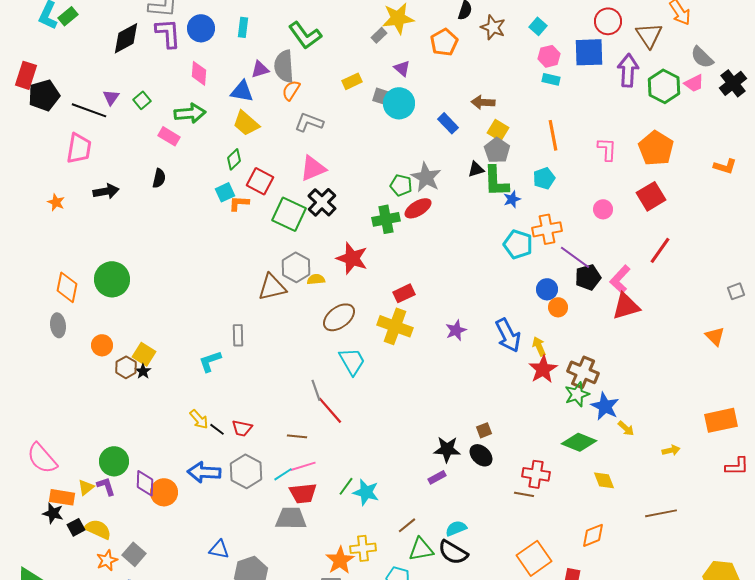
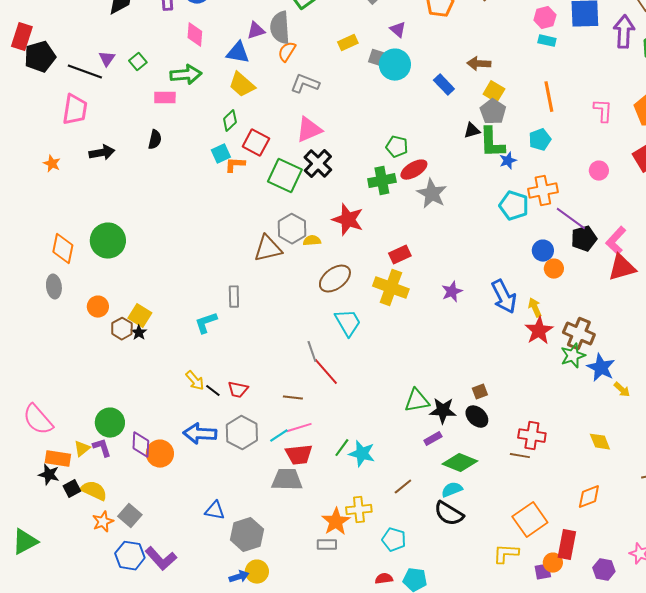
pink rectangle: (169, 136) -> (165, 98), turned -30
gray star: (426, 177) -> (432, 194), moved
green diamond: (579, 442) -> (460, 463), moved
green triangle: (421, 549) -> (417, 401), moved

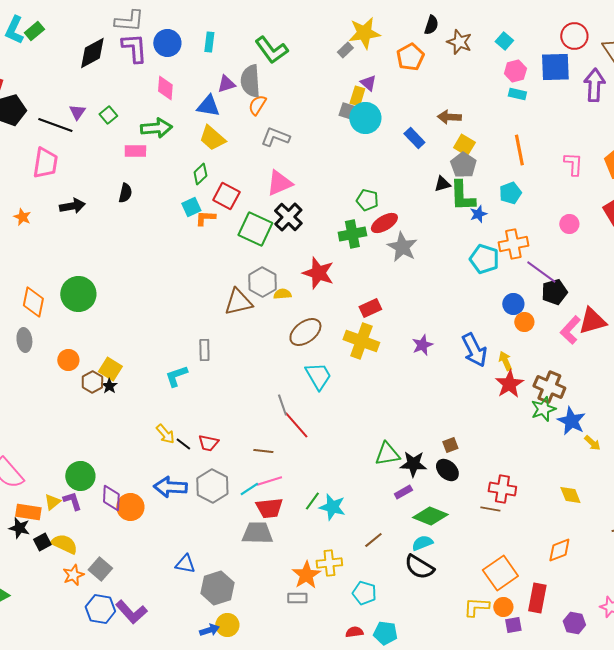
yellow rectangle: (348, 43) -> (357, 96), moved, turned -48
pink L-shape: (616, 241) -> (570, 330), moved
orange circle: (553, 563) -> (503, 607), moved

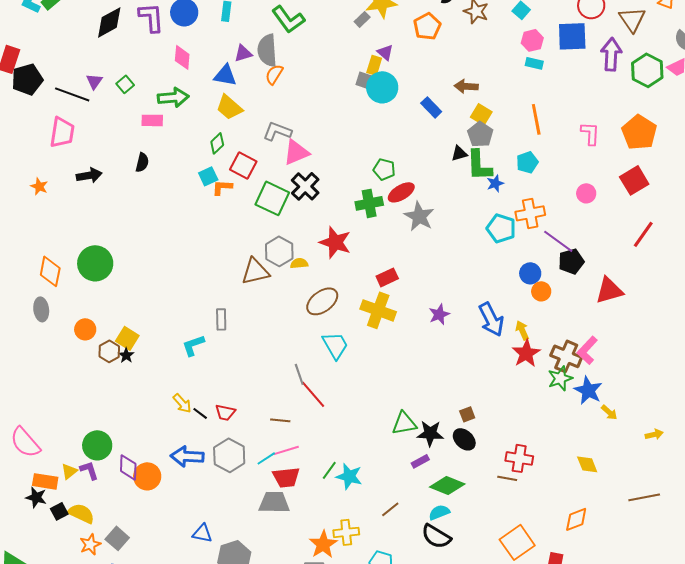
gray L-shape: (275, 137) -> (277, 131), moved
pink L-shape: (570, 330) -> (587, 350), moved

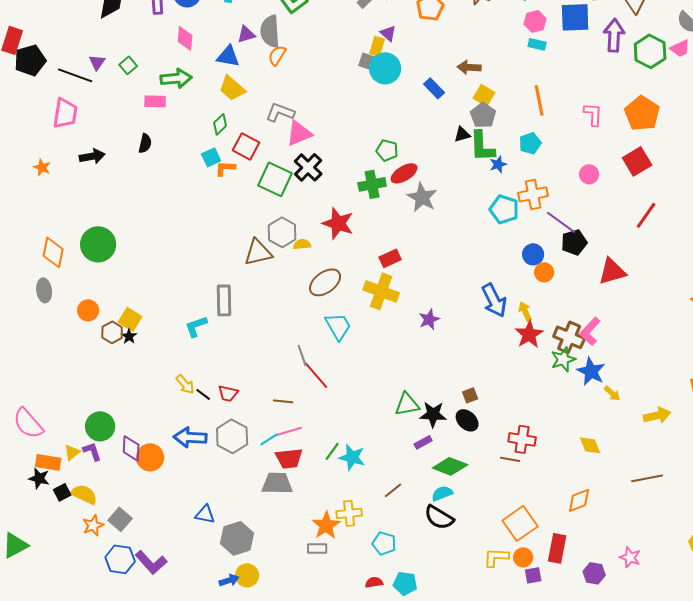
purple star: (439, 314) -> (429, 319), moved
gray rectangle: (221, 319) -> (224, 300), size x1.4
yellow arrow: (654, 434) -> (657, 415), size x1.5

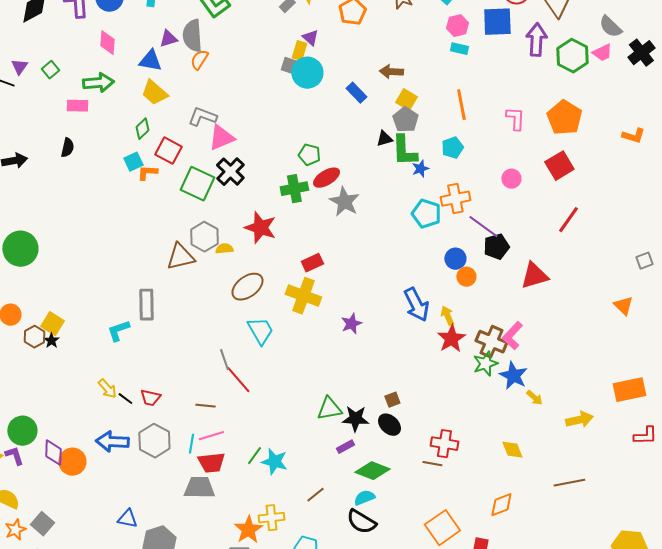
cyan line: (269, 439) -> (191, 444), turned -48

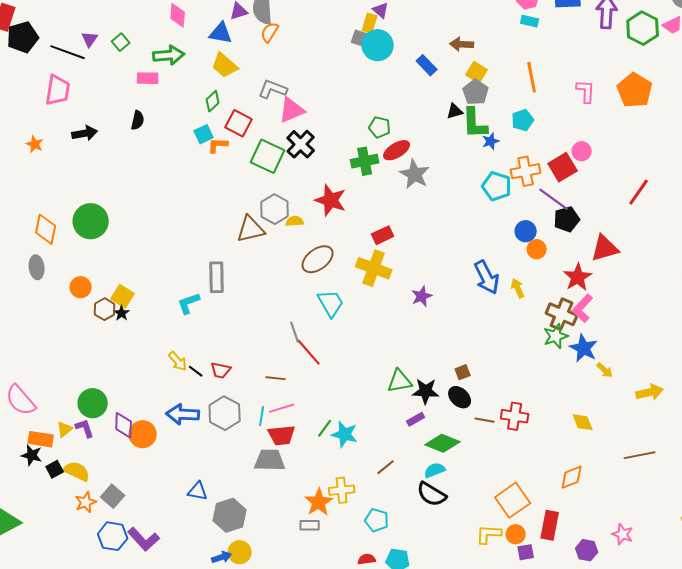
red square: (559, 166) -> (563, 167), moved
red star: (451, 339) -> (578, 277), moved
brown line: (432, 464) -> (485, 420), moved

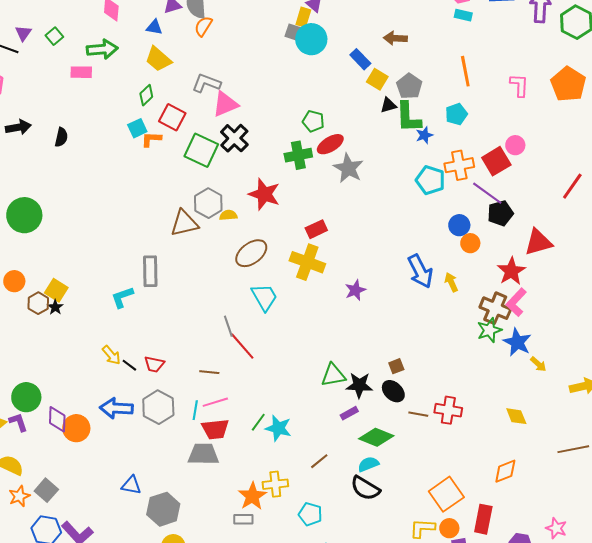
blue triangle: (221, 33) -> (154, 27), size x0.7
yellow square: (477, 72) -> (377, 79), moved
black semicircle: (138, 120) -> (61, 137), moved

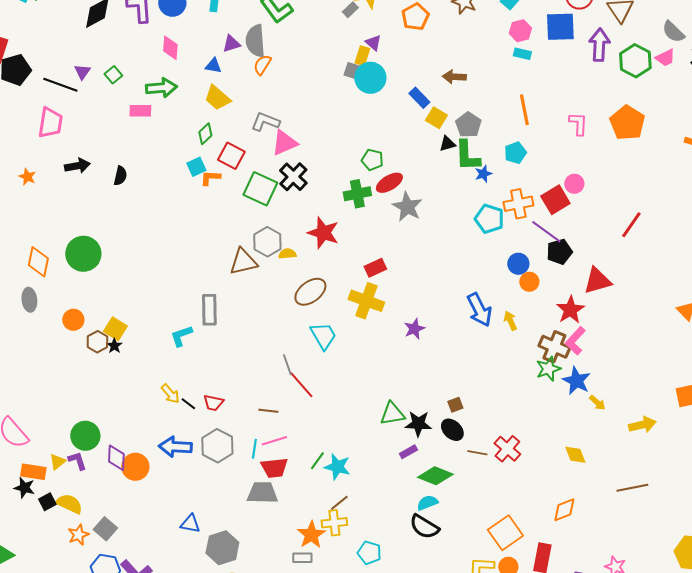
red cross: (448, 410) -> (507, 449), turned 32
brown line: (319, 461) -> (339, 503), moved

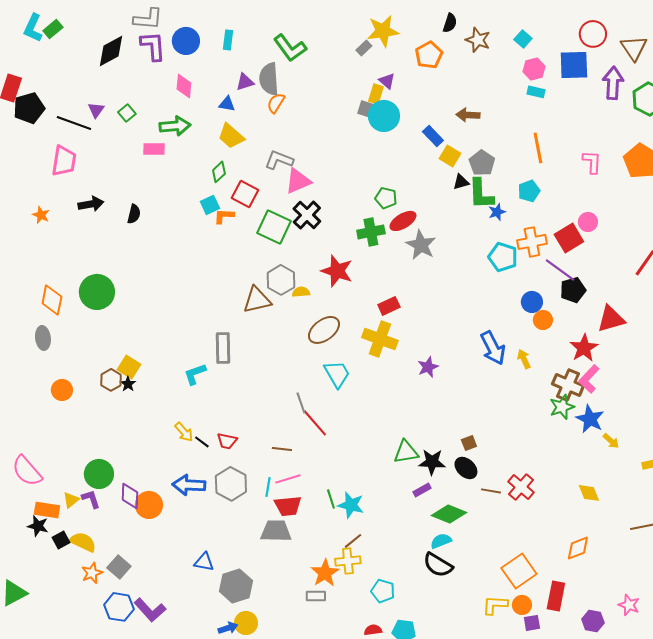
orange circle: (73, 320) -> (62, 390), moved
green line: (317, 461) -> (331, 499), turned -54

